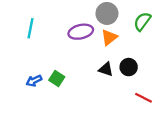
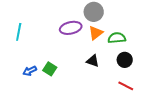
green semicircle: (142, 21) -> (117, 38), moved, turned 48
cyan line: (31, 28) -> (19, 32), moved
black circle: (129, 67) -> (125, 60), moved

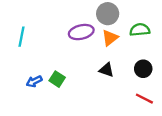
green semicircle: (117, 38) -> (140, 30), moved

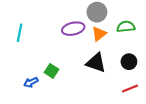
black triangle: (106, 70) -> (96, 63), size x1.5
blue arrow: (34, 81) -> (31, 82), moved
red line: (144, 99) -> (130, 89), turned -49

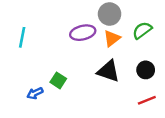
green semicircle: (126, 27) -> (142, 30), turned -30

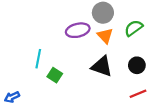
cyan line: (22, 37) -> (38, 59), moved
orange triangle: (112, 38) -> (105, 36), turned -35
blue arrow: (35, 93) -> (12, 97), moved

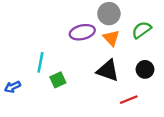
green square: (55, 75) -> (58, 80), turned 32
red line: (138, 94) -> (129, 100), moved
blue arrow: (12, 97) -> (13, 87), moved

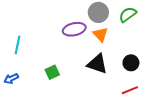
green semicircle: (142, 30) -> (128, 15), moved
cyan line: (40, 62) -> (17, 45), moved
red line: (129, 100) -> (130, 90), moved

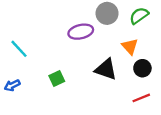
orange triangle: (100, 34) -> (130, 46), moved
cyan line: (17, 45) -> (19, 49), turned -54

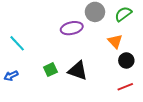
black triangle: (106, 69) -> (78, 71), moved

